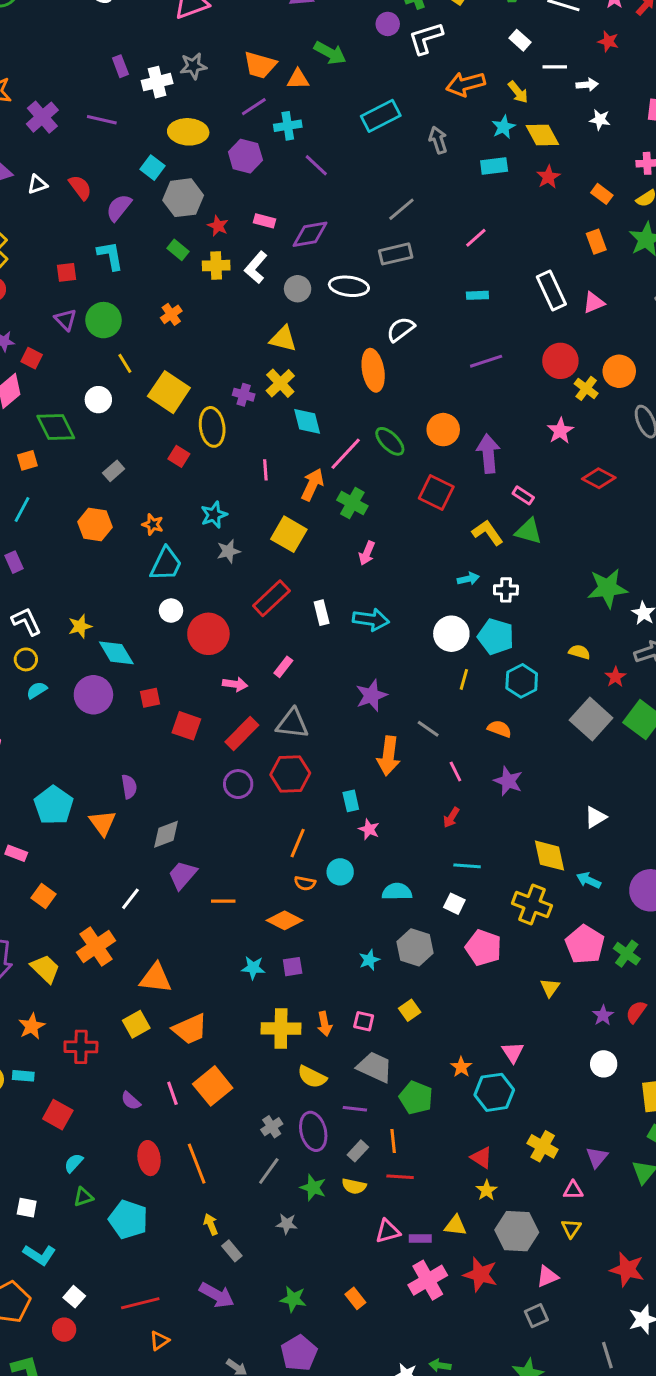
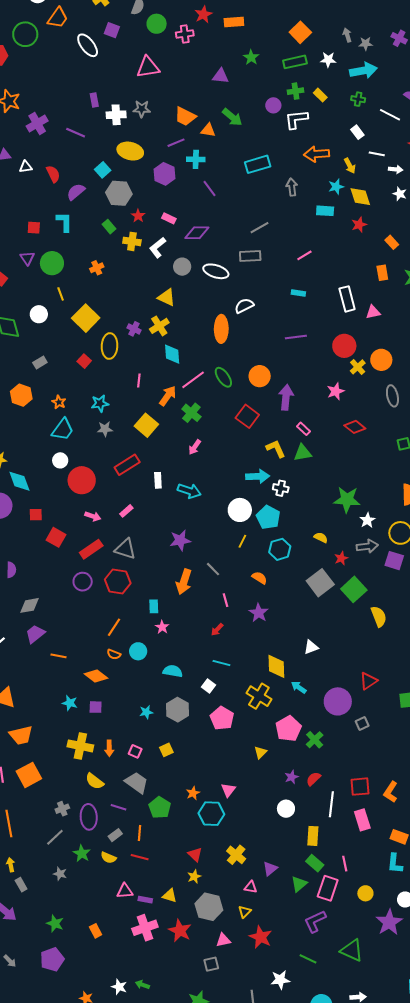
green triangle: (529, 531) -> (303, 453), turned -36
cyan arrow: (468, 579) -> (258, 476), size x1.6
red star: (627, 1269) -> (261, 937), moved

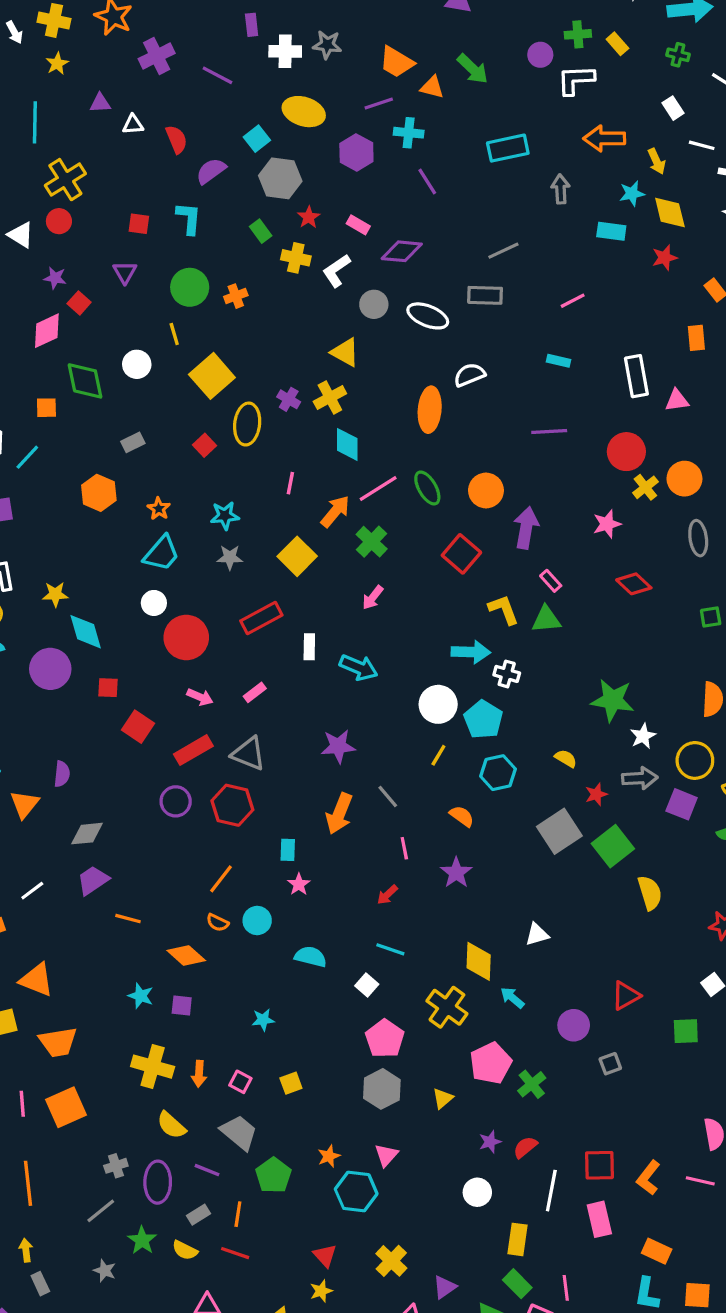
green circle: (52, 263) -> (190, 287), moved
purple circle: (338, 701) -> (574, 1025), size x0.7
gray hexagon: (178, 710) -> (382, 1089), moved

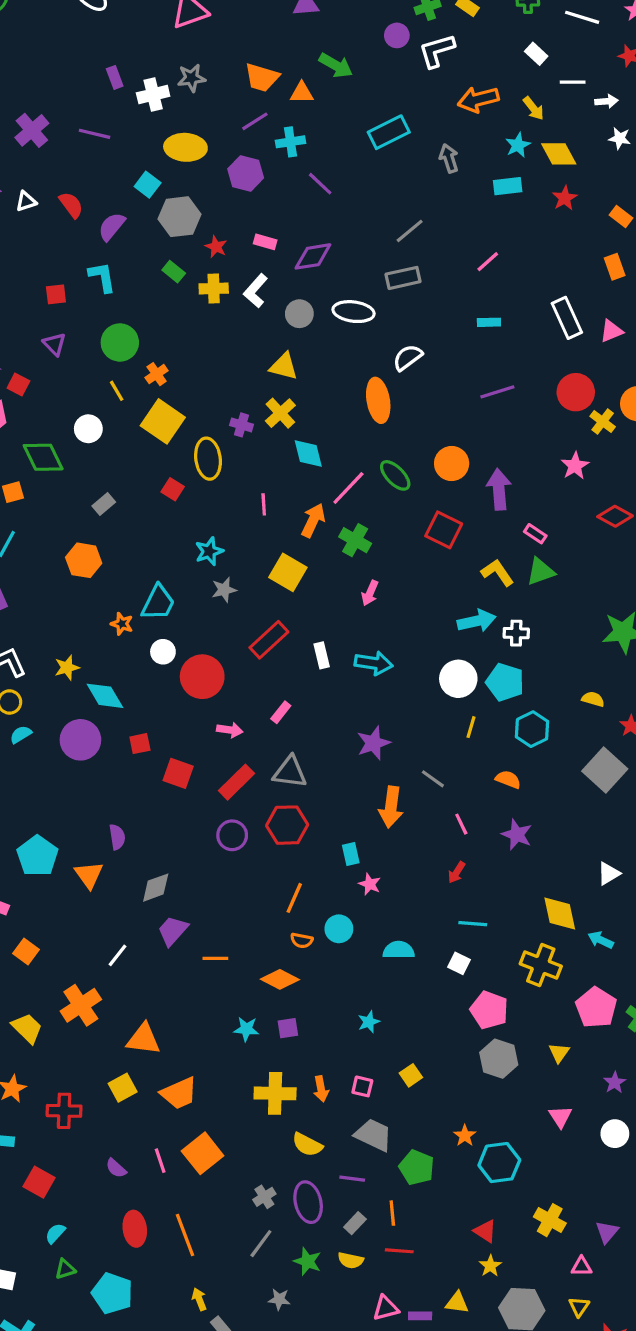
orange cross: (236, 296) -> (157, 374), moved
orange star: (159, 509) -> (122, 624), moved
pink triangle: (386, 1155) -> (560, 1117), moved

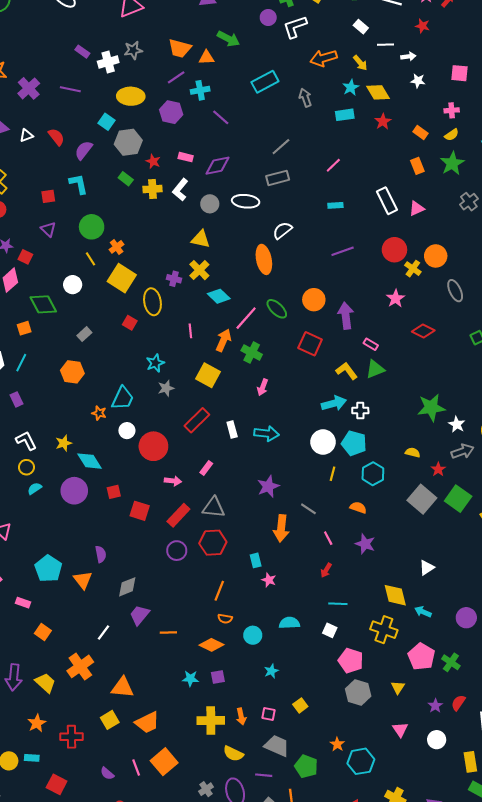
purple rectangle: (115, 77) -> (82, 52), turned -32
cyan diamond: (308, 454) -> (219, 296), turned -30
cyan circle: (339, 929) -> (253, 635), moved

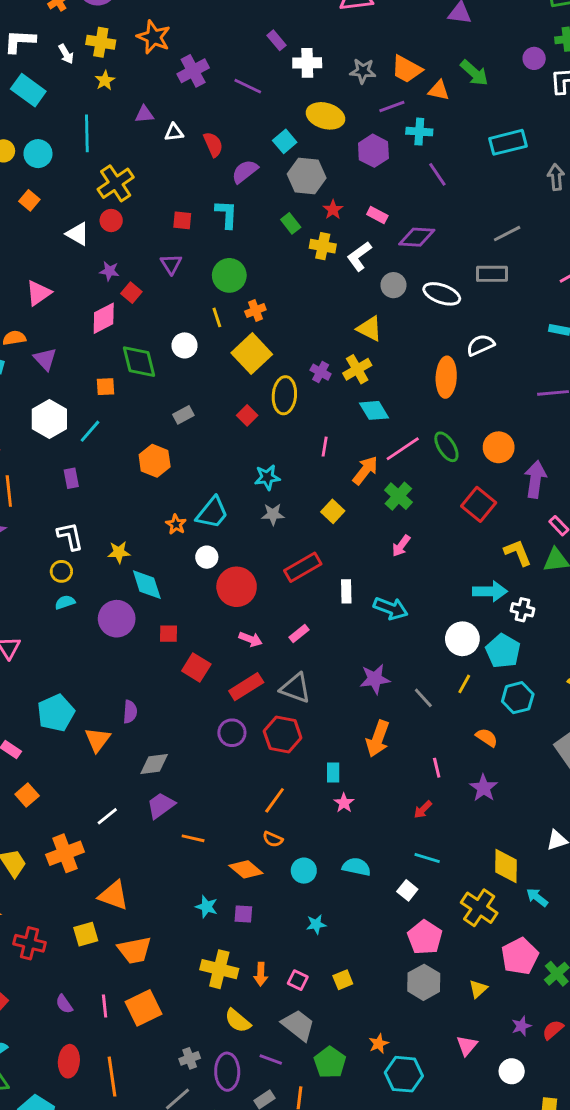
gray star: (133, 50) -> (363, 71), moved
yellow square: (208, 375) -> (333, 511), size x0.7
gray line: (308, 509) -> (423, 698), moved

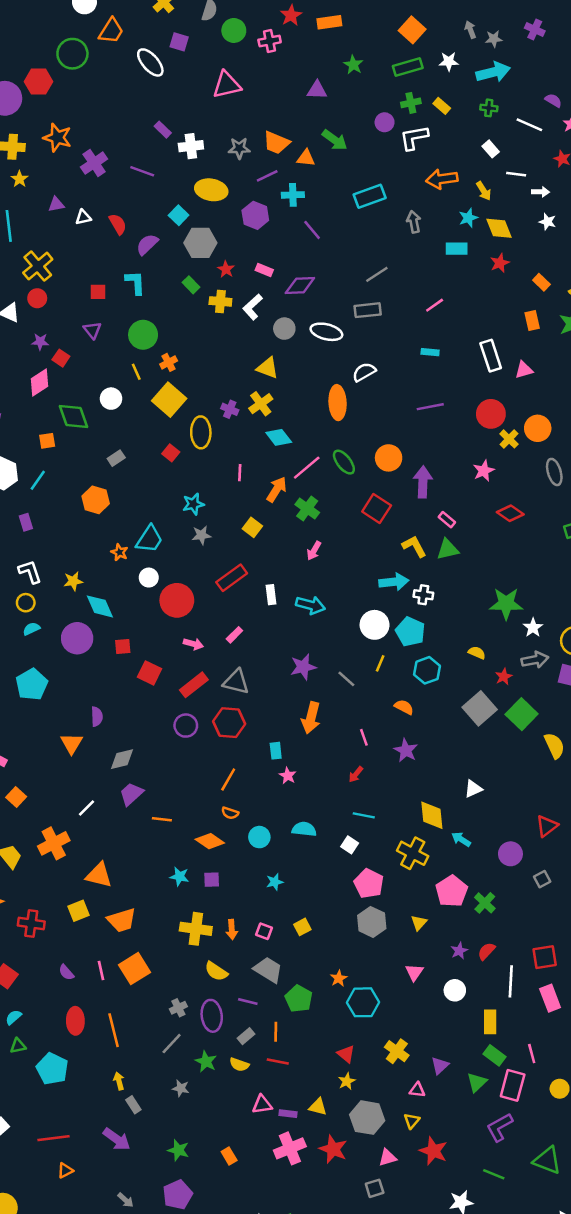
cyan pentagon: (56, 713) -> (32, 684), moved

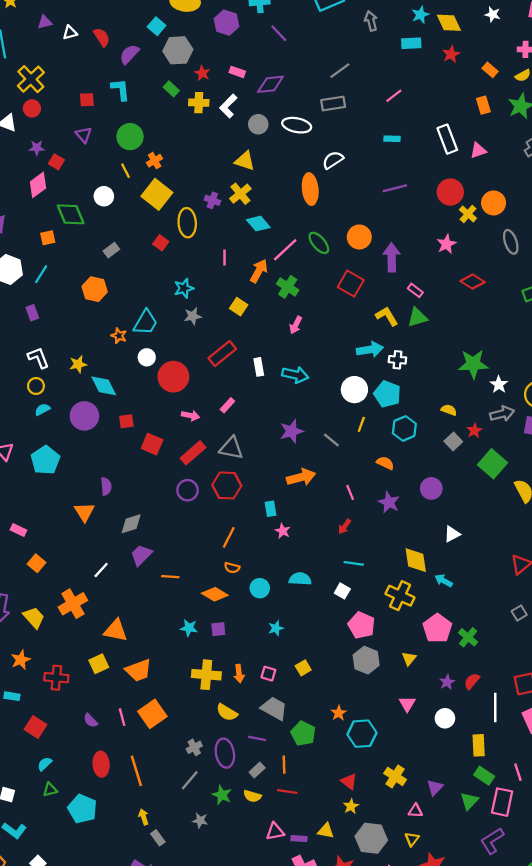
gray square: (480, 708) -> (453, 441), moved, size x0.6
orange arrow: (311, 718) -> (301, 477), turned -116
purple circle: (510, 854) -> (431, 488), moved

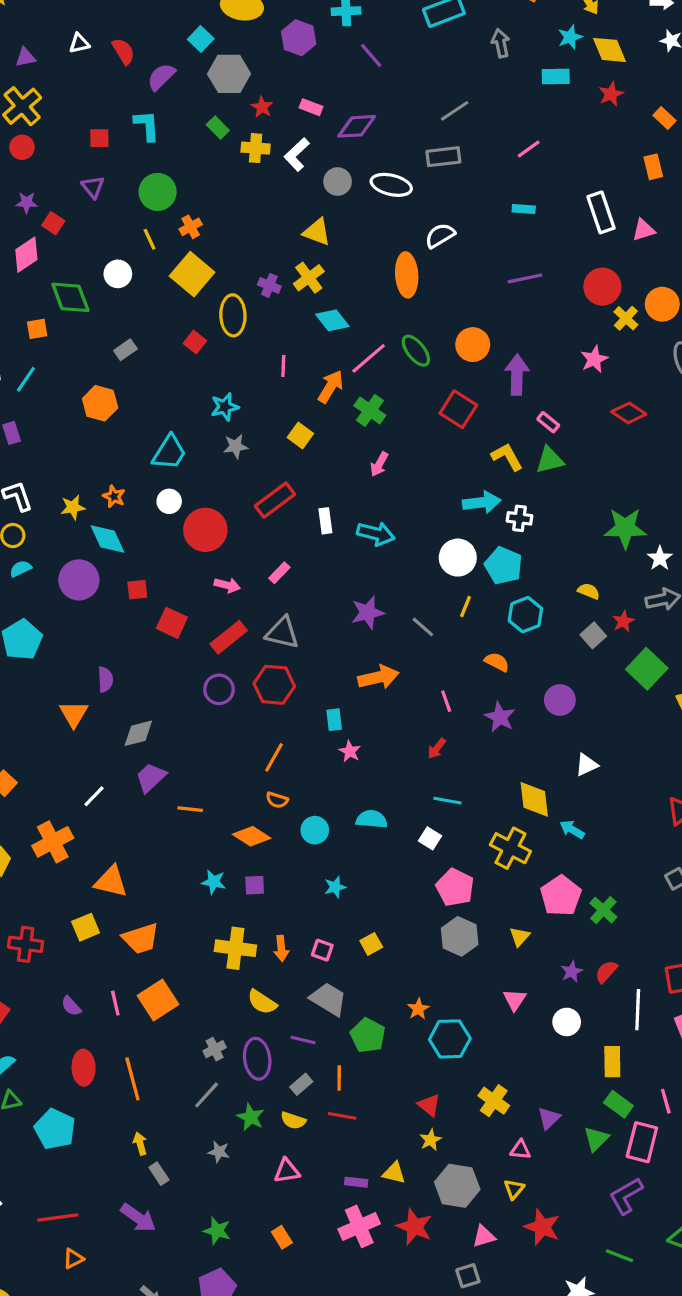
purple triangle: (45, 22) -> (25, 57), moved
orange star: (119, 336) -> (114, 496), moved
pink triangle: (275, 831) -> (287, 1171), moved

